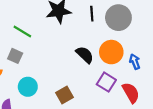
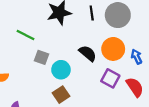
gray square: (15, 56) -> (42, 57), moved
cyan circle: (28, 87) -> (61, 70), moved
brown square: (64, 95) -> (61, 95), moved

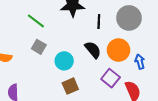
black line: (92, 13) -> (99, 22), moved
gray square: (42, 57) -> (39, 47), moved
brown square: (61, 95) -> (70, 86), moved

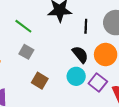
cyan circle: (64, 61) -> (76, 76), moved
brown square: (70, 86) -> (40, 81), moved, turned -35

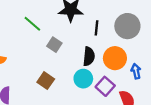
gray square: (26, 52) -> (54, 45), moved
black semicircle: (80, 54) -> (89, 56), turned 42

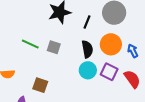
green line: (32, 24) -> (30, 44), moved
black line: (96, 28) -> (87, 22), turned 32
brown square: (46, 81) -> (40, 85), moved

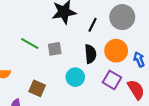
gray square: (54, 47) -> (55, 49), turned -32
cyan circle: (88, 70) -> (75, 77), moved

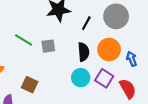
cyan circle: (75, 77) -> (81, 78), moved

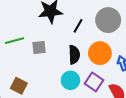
green line: (24, 40) -> (14, 41), turned -48

